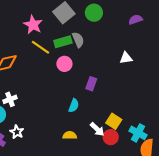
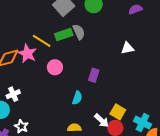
pink star: (33, 25) -> (27, 54), moved
pink circle: (64, 64) -> (55, 67), moved

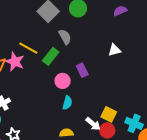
green rectangle: (64, 34) -> (51, 56), moved, turned -30
pink circle: (55, 67) -> (63, 81), moved
purple rectangle: (94, 75) -> (82, 70), moved, turned -40

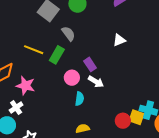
pink star: (15, 62) -> (26, 86), moved
yellow square: (109, 114) -> (136, 117), moved
white arrow: (93, 124) -> (96, 82), moved

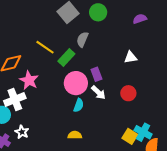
gray semicircle: (68, 34) -> (82, 39), turned -133
pink circle: (72, 78) -> (76, 83), size x1.5
white cross: (16, 107) -> (15, 100), size x1.5
red circle: (123, 121) -> (128, 93), moved

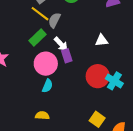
yellow line: (45, 47) -> (40, 14), moved
white arrow: (98, 92) -> (61, 44), moved
red circle: (128, 93) -> (98, 76), size x1.5
cyan cross: (143, 132) -> (114, 81), moved

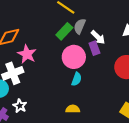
gray semicircle: (54, 20) -> (80, 26), moved
white arrow: (61, 44) -> (98, 37), moved

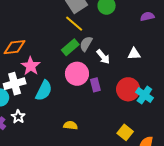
purple rectangle: (94, 48) -> (95, 85), moved
cyan semicircle: (77, 79) -> (44, 91), moved, size x1.5

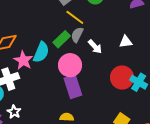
yellow line: (74, 24) -> (75, 17), moved
purple rectangle: (95, 85) -> (73, 87), moved, size x1.6
cyan semicircle: (44, 91) -> (41, 52), moved

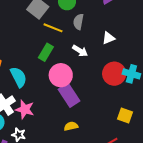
gray semicircle: (77, 35) -> (78, 22), moved
cyan semicircle: (41, 52) -> (18, 77), moved, turned -35
pink star: (23, 60) -> (25, 109), moved

